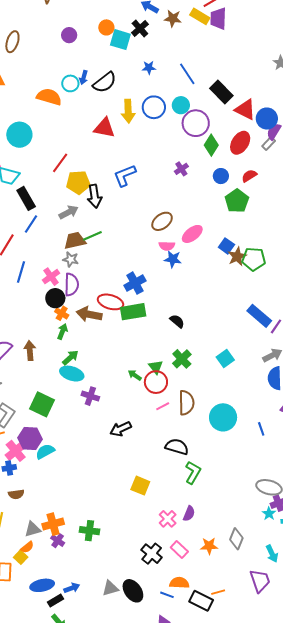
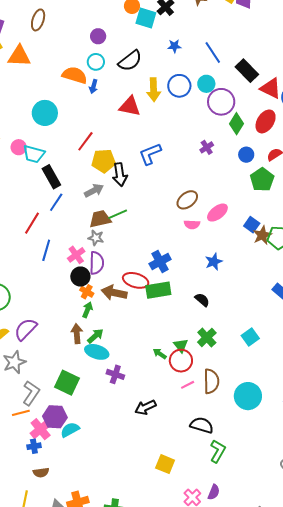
purple circle: (69, 35) -> (98, 36), moved
blue arrow: (84, 77) -> (93, 86), moved
blue star: (173, 259) -> (214, 262), moved, turned -30
brown arrow: (30, 351) -> (77, 334), moved

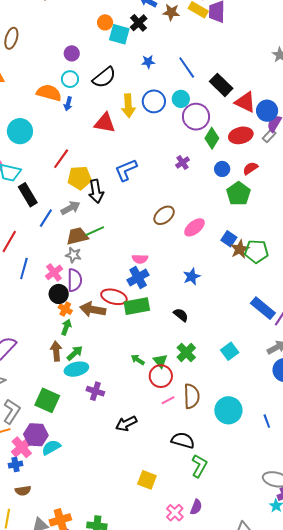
red ellipse: (266, 121) -> (241, 135), turned 45
blue line: (56, 202) -> (46, 218), moved
pink semicircle: (192, 224) -> (140, 259), moved
cyan ellipse: (97, 352) -> (76, 369), turned -30
green arrow: (160, 354) -> (138, 360), moved

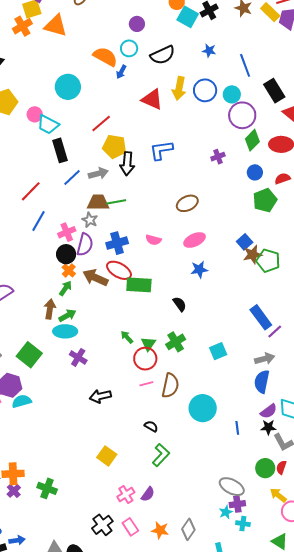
pink ellipse: (194, 227) -> (195, 240), moved
blue cross: (138, 278) -> (117, 243), moved
black semicircle: (183, 440) -> (151, 426), size x0.6

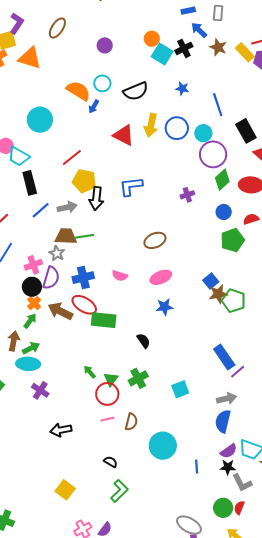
purple circle: (137, 24) -> (105, 45), moved
brown semicircle: (170, 386) -> (131, 422), size x0.7

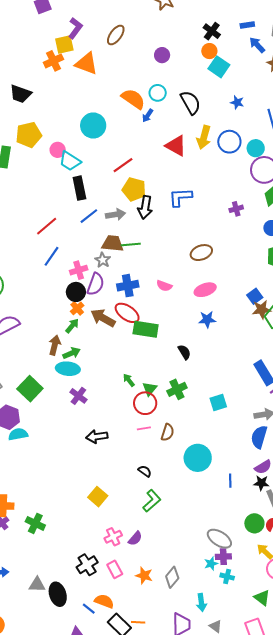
black cross: (184, 48) -> (212, 31), moved, turned -30
black semicircle: (136, 91) -> (190, 103), turned -100

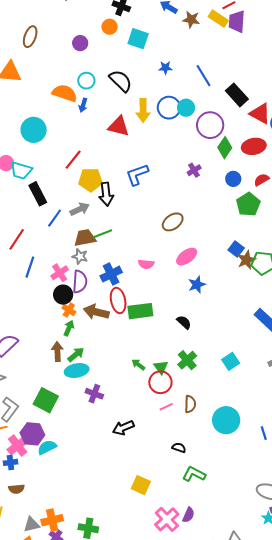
orange circle: (209, 51) -> (110, 27), moved
cyan circle: (256, 148) -> (186, 108), moved
red ellipse: (127, 313) -> (118, 300), turned 60
green L-shape: (152, 501) -> (194, 474), turned -95
pink cross: (113, 537) -> (167, 519), size x1.4

